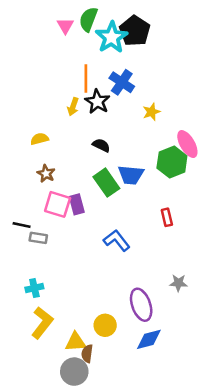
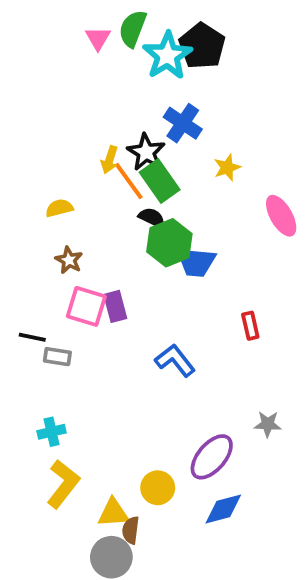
orange line: (86, 78) -> (129, 181), moved, turned -36
green hexagon: (172, 162) -> (169, 243), moved
green rectangle: (106, 183) -> (160, 181), moved
purple ellipse: (141, 305) -> (212, 457), turned 60

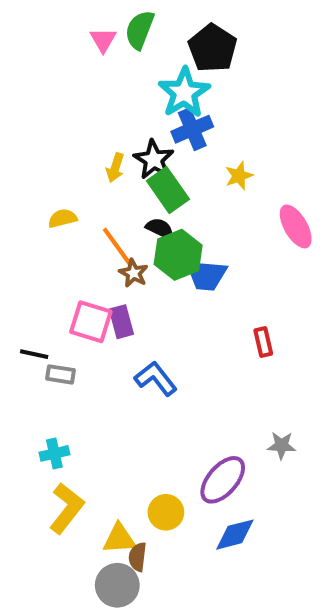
cyan star: (167, 56) -> (184, 93), moved
blue cross: (183, 123) -> (192, 129), turned 33
orange line: (129, 181) -> (117, 247), moved
brown star: (69, 260) -> (133, 273), moved
blue L-shape: (175, 360) -> (156, 378), moved

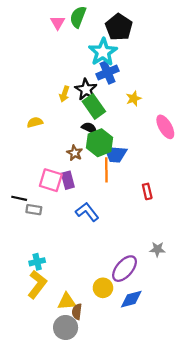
orange line: (117, 247) -> (106, 170), moved, turned 35
cyan cross: (54, 453) -> (37, 262), moved
yellow circle: (166, 512) -> (103, 288), moved

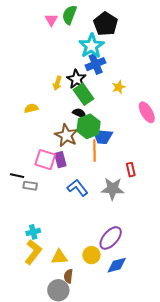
brown star: (75, 153) -> (66, 135), size x1.6
gray star: (157, 249) -> (113, 189), moved, size x1.6
yellow triangle: (67, 301) -> (59, 257), moved

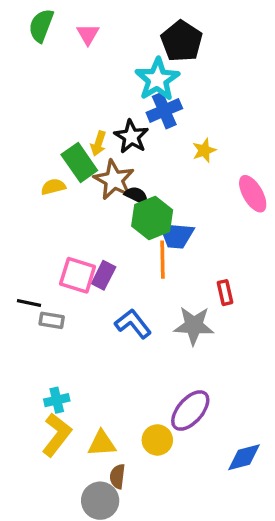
green semicircle: (69, 15) -> (41, 26), moved
green rectangle: (83, 94) -> (79, 163), moved
brown star: (66, 135) -> (114, 180), moved
purple rectangle: (60, 160) -> (104, 275), turned 42
blue diamond: (117, 265) -> (244, 457), moved

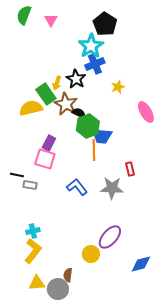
yellow semicircle: (53, 187) -> (31, 108), size x1.6
purple rectangle: (104, 275) -> (49, 143), moved
yellow triangle: (102, 443) -> (37, 283), moved

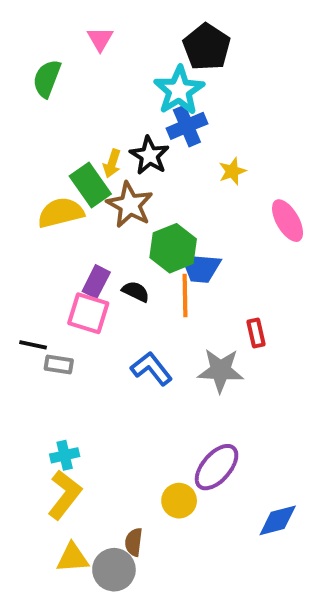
green semicircle: (24, 15) -> (47, 79), moved
black semicircle: (79, 113) -> (136, 292), moved

